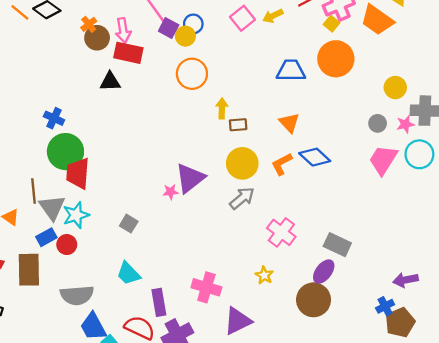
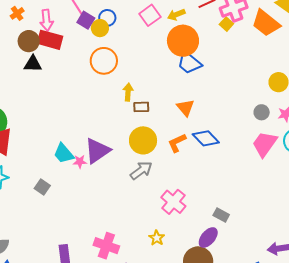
brown circle: (97, 38) -> (29, 41), moved
orange circle: (336, 59) -> (183, 41), moved
blue trapezoid: (291, 71) -> (189, 63), turned -144
gray rectangle: (337, 245) -> (221, 215), size x0.7
cyan trapezoid: (129, 273) -> (64, 153), moved

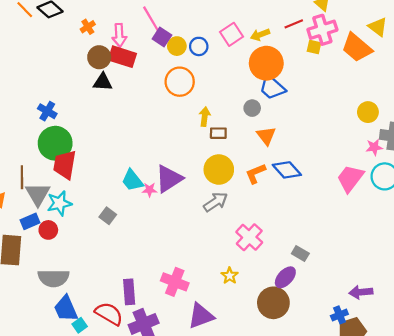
blue circle: (107, 18) -> (199, 46), moved
yellow square: (226, 24) -> (314, 47), turned -32
gray circle: (262, 112) -> (252, 108), moved

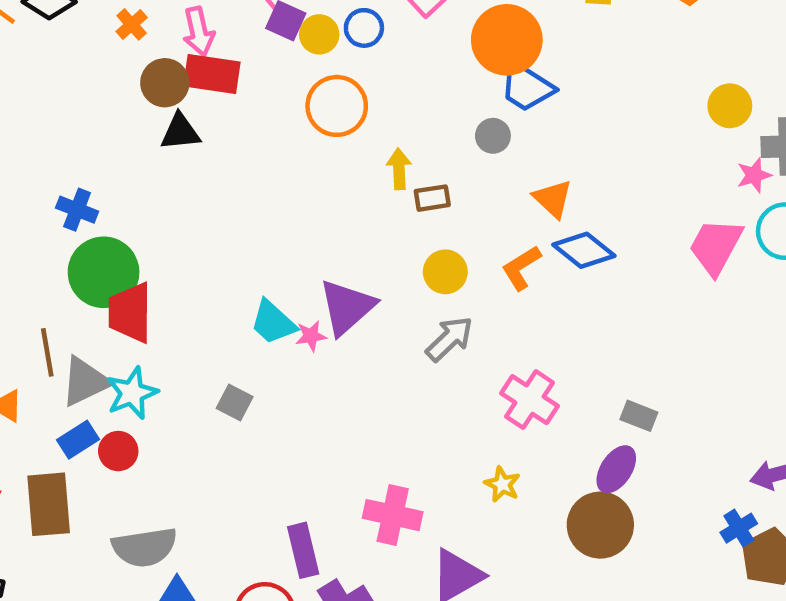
orange triangle: (266, 136) -> (553, 199), moved
yellow circle: (219, 170) -> (445, 272), size x0.7
gray triangle: (38, 194) -> (85, 382), turned 44

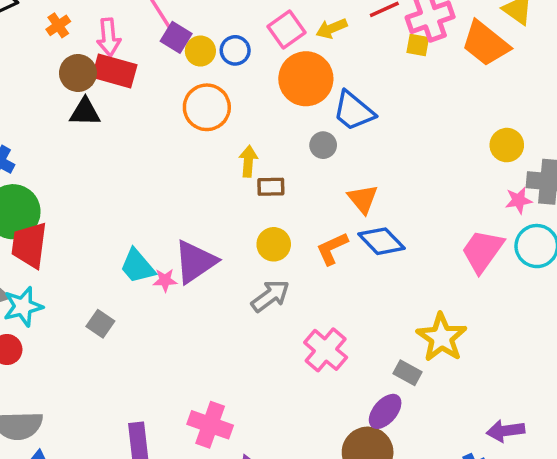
orange circle: (507, 40) -> (306, 79), moved
yellow star: (502, 484) -> (442, 337), moved, size x1.8

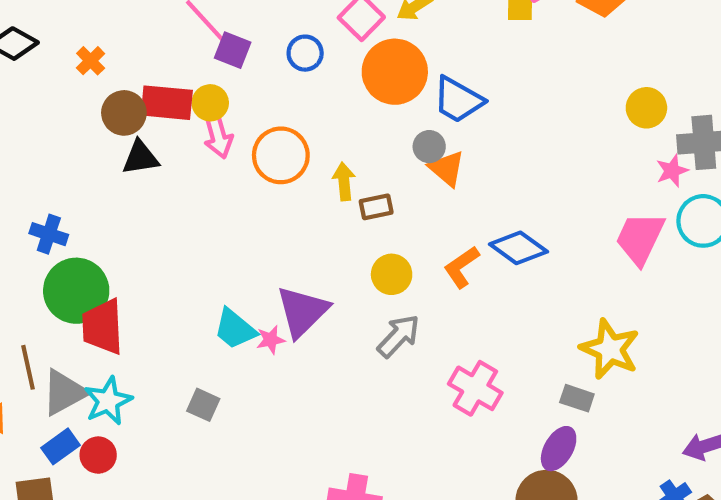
pink arrow: (109, 37) -> (218, 136), moved
yellow circle: (200, 51) -> (210, 103), moved
orange circle: (207, 107) -> (281, 155), moved
orange triangle: (363, 199) -> (447, 169), moved

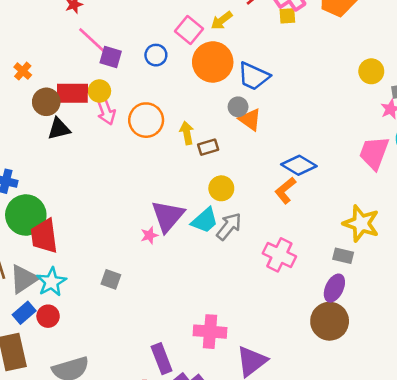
orange L-shape: (462, 267) -> (285, 190), moved
cyan trapezoid: (235, 329) -> (205, 220), moved, turned -76

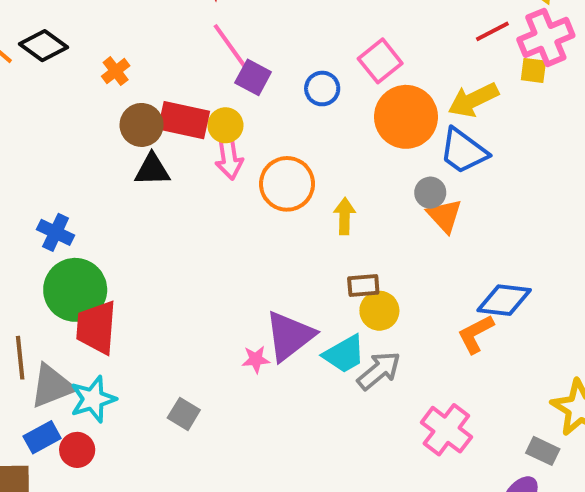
yellow arrow: (222, 21) -> (473, 100), moved, size x1.4
brown rectangle: (208, 147) -> (363, 286), moved
blue diamond: (299, 165) -> (504, 300), turned -36

